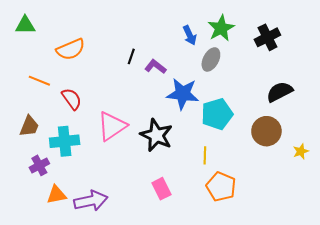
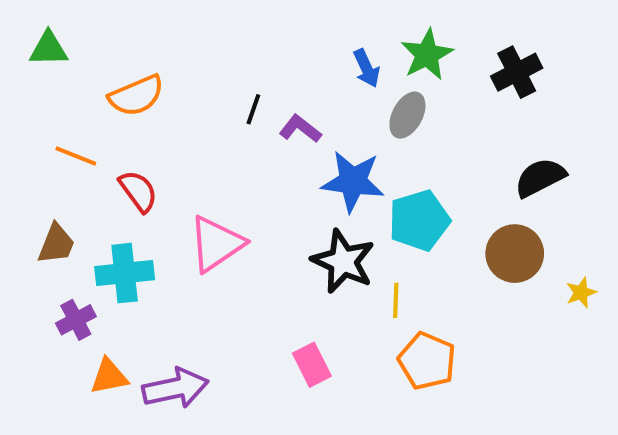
black star: (156, 135) -> (343, 261), moved

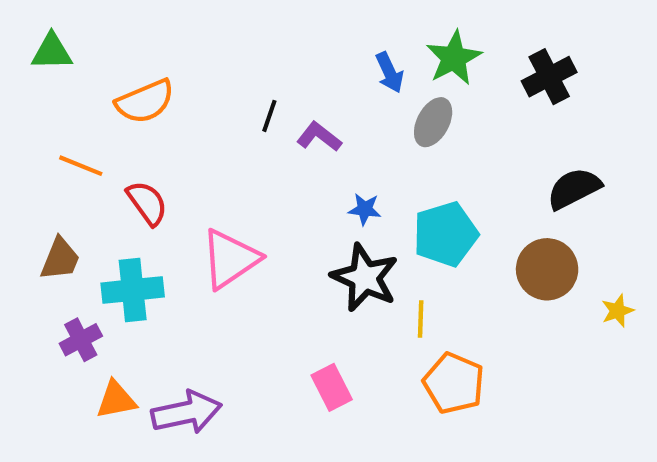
blue star: (353, 181) -> (365, 209), moved, size x0.5

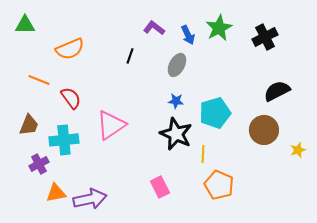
gray ellipse: (433, 122) -> (177, 65), moved
purple L-shape: (319, 137) -> (154, 28), moved

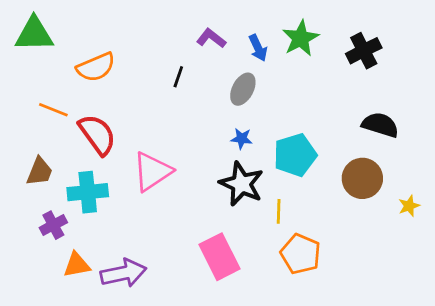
green triangle: (25, 25) -> (34, 34), size x1.4
black semicircle: (277, 91) -> (380, 125), turned 44
red semicircle: (71, 98) -> (97, 134), size x1.4
pink rectangle: (160, 187) -> (220, 257), size x1.5

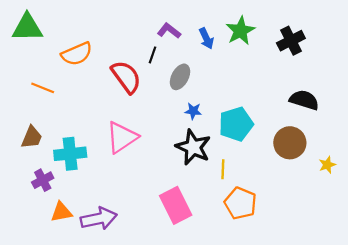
black line: (178, 77) -> (153, 55), moved
gray ellipse: (243, 89) -> (180, 77), moved
red semicircle: (97, 134) -> (126, 77), moved

